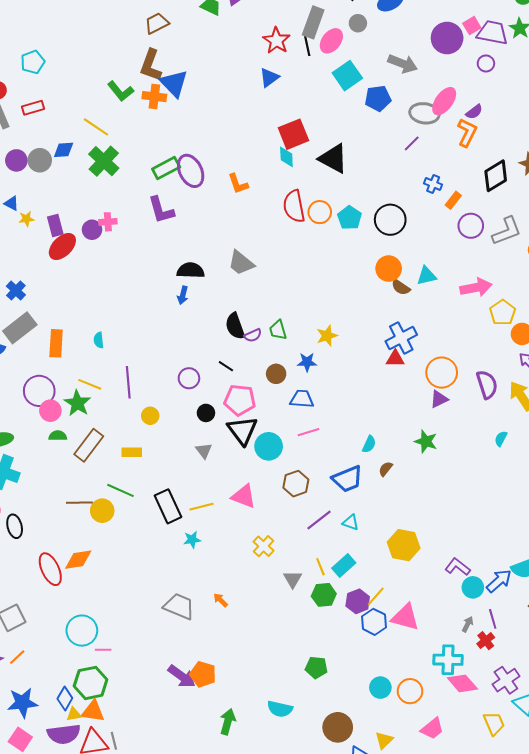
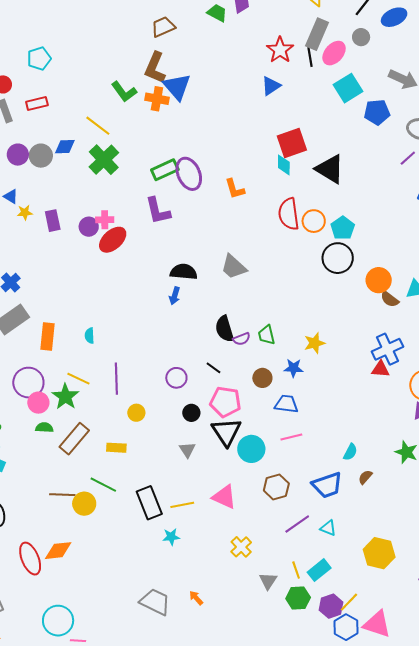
black circle: (390, 220) -> (338, 258), moved
red ellipse: (62, 246) -> (113, 240), moved

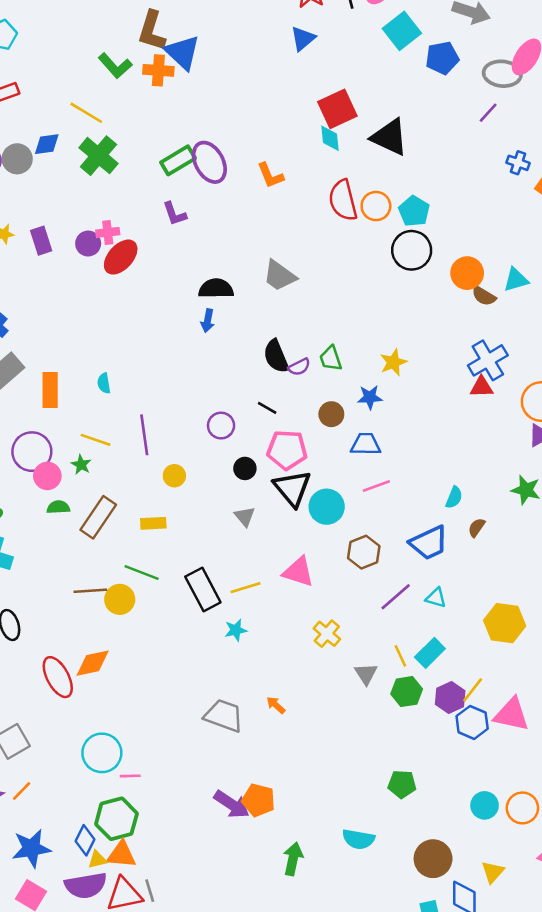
purple L-shape: (158, 211) -> (175, 214), size x0.7
green star: (65, 397) -> (81, 465), size x0.6

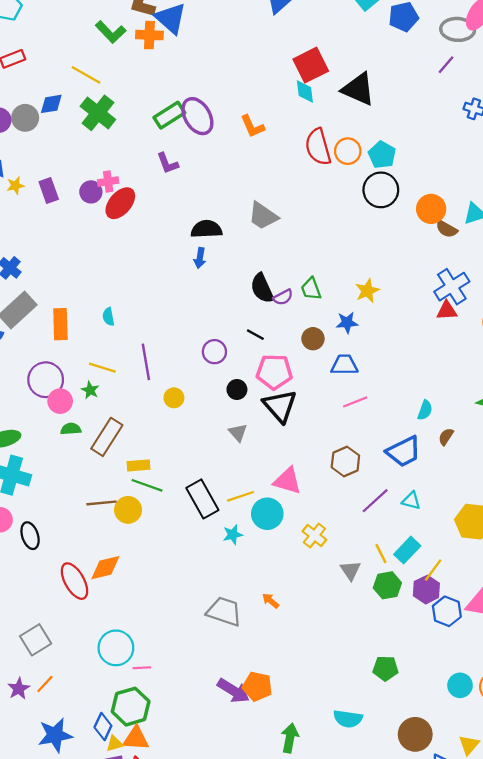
cyan circle: (327, 507) -> (267, 514), moved
yellow rectangle: (153, 523) -> (139, 465), moved
yellow line: (473, 690) -> (433, 570), moved

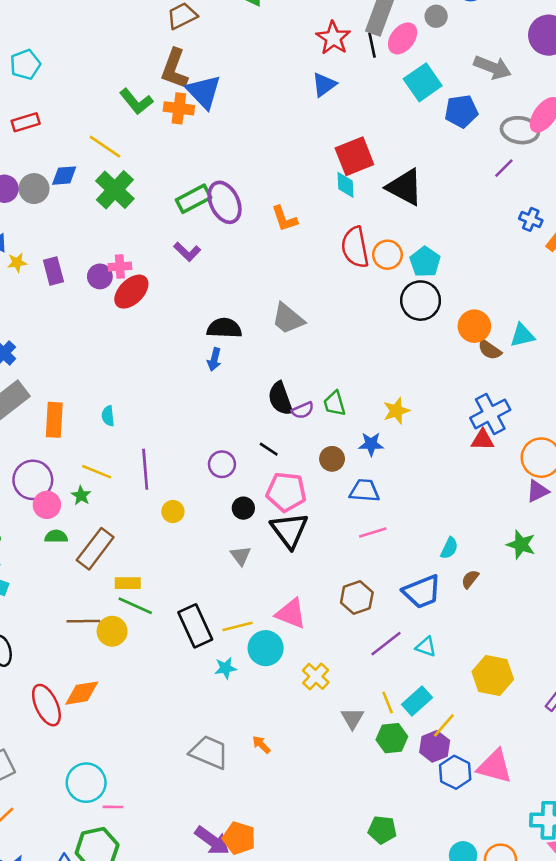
purple L-shape: (167, 163) -> (187, 252), turned -30

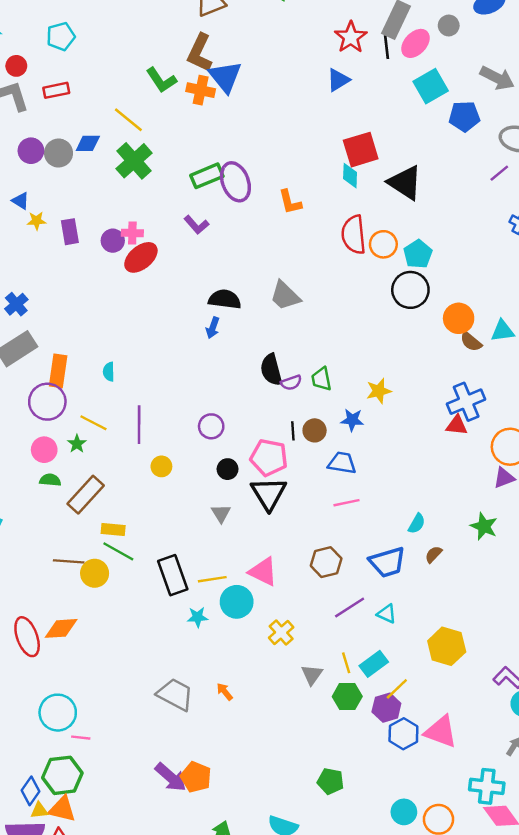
black line: (269, 449) -> (293, 431), moved, turned 48
purple circle: (33, 480) -> (47, 402), moved

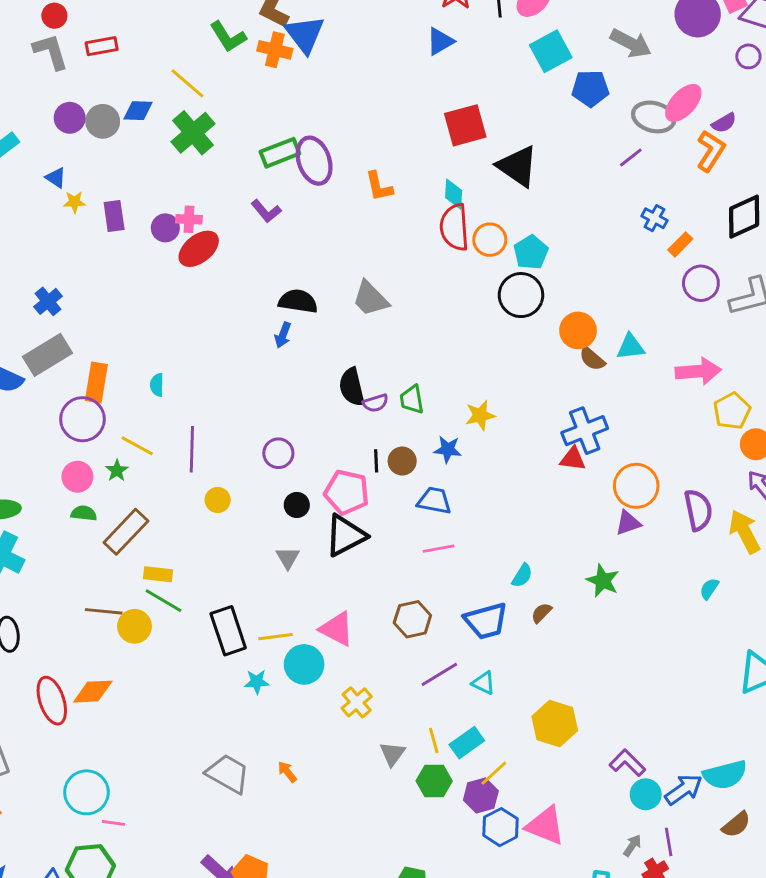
cyan diamond: (350, 176) -> (454, 194), moved
black triangle: (269, 494) -> (345, 535), turned 33

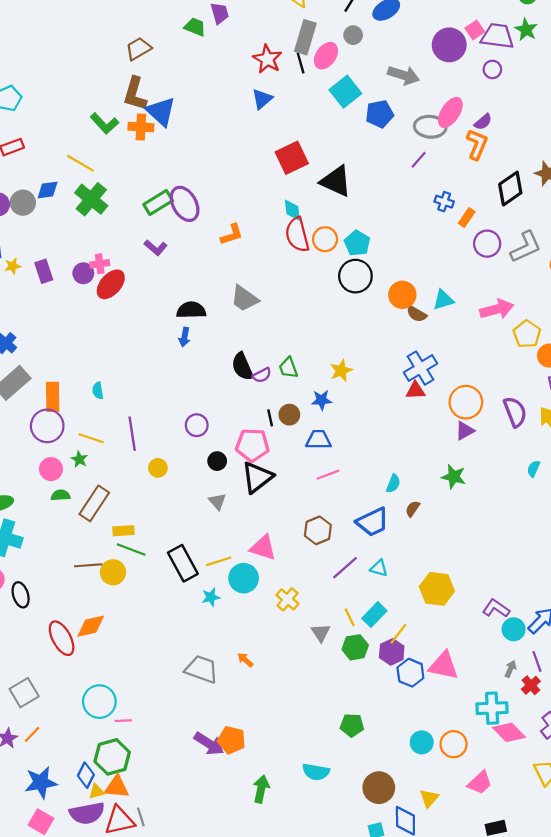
orange L-shape: (379, 186) -> (232, 235), moved, turned -85

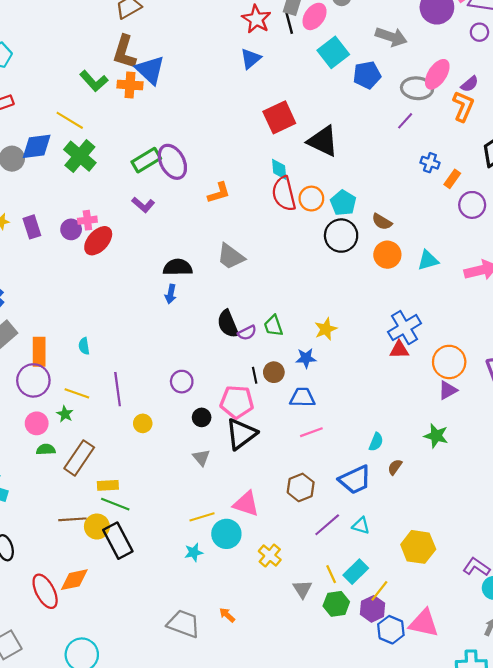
blue diamond: (48, 190) -> (37, 146), size x1.4
brown semicircle: (417, 314) -> (382, 222), moved
black rectangle: (183, 563) -> (118, 541), moved

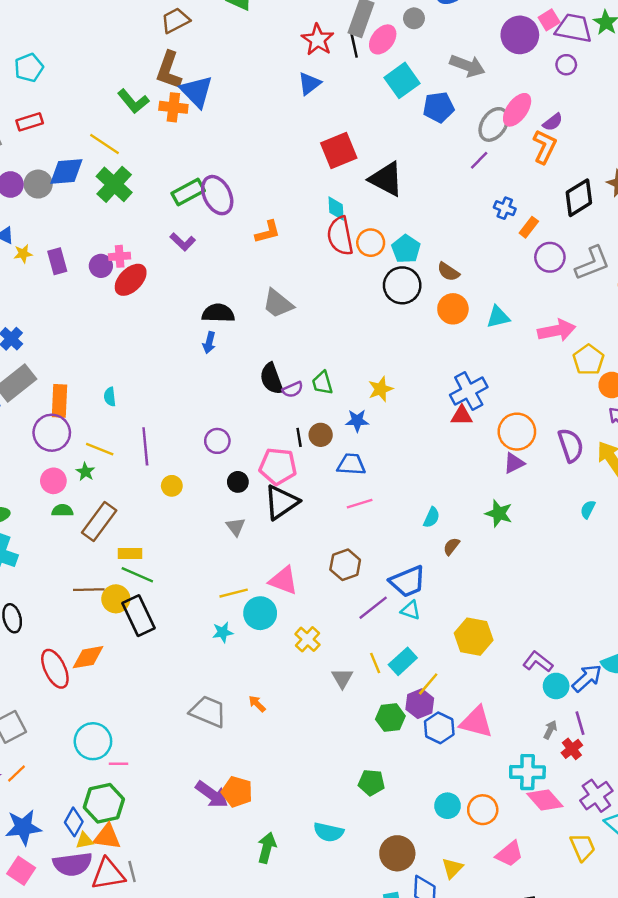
gray ellipse: (417, 88) -> (494, 124), turned -64
blue trapezoid: (355, 480) -> (408, 582), moved
green hexagon: (336, 604) -> (390, 718), moved

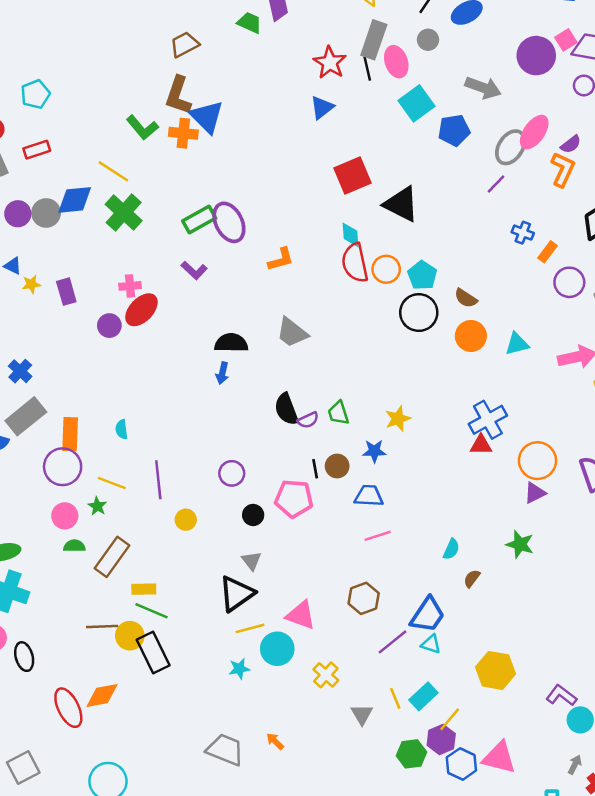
pink ellipse: (383, 39) -> (396, 62), turned -56
purple circle: (101, 266) -> (109, 326), moved
black triangle: (281, 502) -> (236, 594), moved
blue trapezoid: (408, 582) -> (428, 615), turned -33

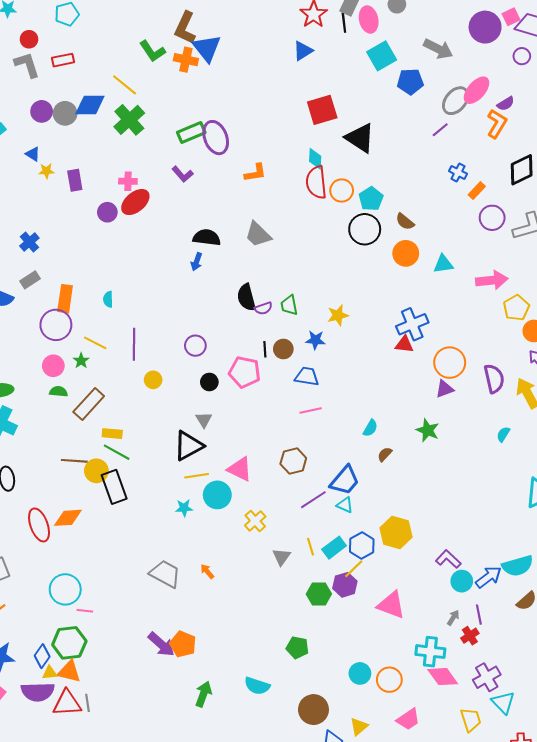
gray rectangle: (26, 416) -> (30, 280), size x0.6
blue hexagon: (461, 764) -> (362, 546), moved

